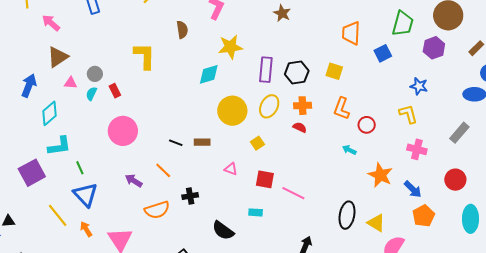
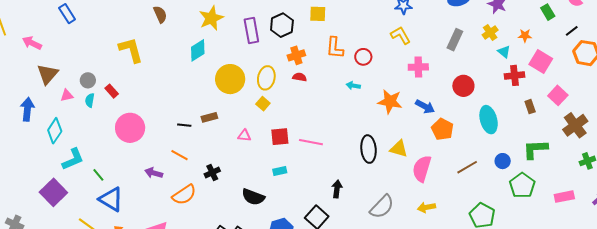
yellow ellipse: (269, 106) -> (266, 78), moved

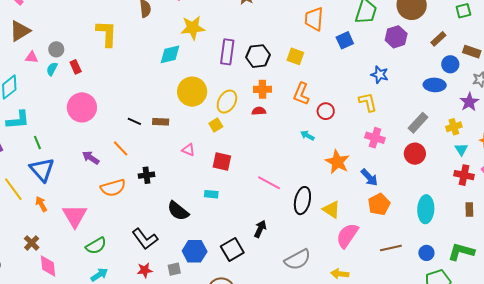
red semicircle: (300, 77) -> (259, 111), turned -32
red circle: (463, 86) -> (415, 154), moved
pink line: (311, 142) -> (269, 183), moved

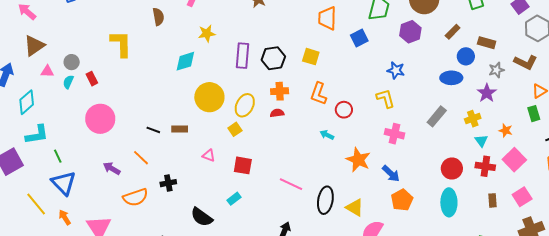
yellow star: (193, 28) -> (207, 33), size x0.7
red circle: (415, 154) -> (452, 169), moved
cyan rectangle: (211, 194) -> (234, 199), turned -40

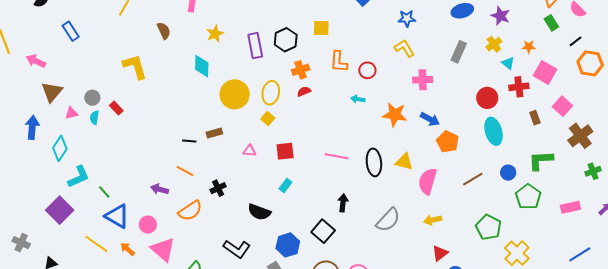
cyan diamond: (185, 61) -> (202, 66), turned -55
pink circle: (100, 119) -> (148, 225), moved, size x0.6

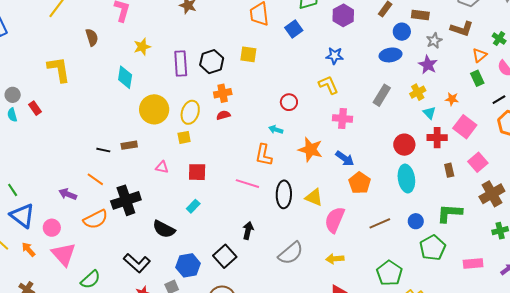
orange L-shape: (339, 62) -> (264, 155), moved
cyan semicircle: (94, 118) -> (12, 115), turned -32
yellow square: (268, 118) -> (184, 137), turned 32
black cross: (218, 188) -> (126, 200), size x1.8

